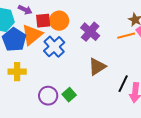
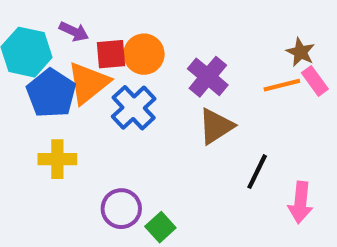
brown triangle: (97, 67) -> (216, 126), moved
black line: (123, 84) -> (257, 172), moved
green square: (69, 95) -> (160, 227), moved

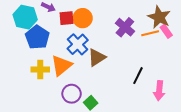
brown star: (300, 52) -> (159, 17), size x1.6
purple cross: (208, 77) -> (125, 27), moved
orange triangle: (88, 83) -> (61, 65), moved
brown triangle: (216, 126) -> (97, 57), moved

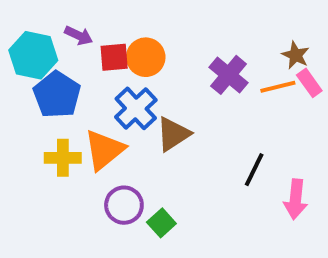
brown star: (159, 17) -> (296, 55), size x0.6

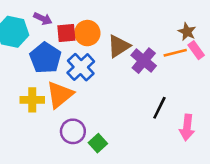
purple cross: (229, 75) -> (144, 61), moved
blue pentagon: (57, 95) -> (45, 58), moved
brown triangle: (173, 134) -> (119, 46), moved

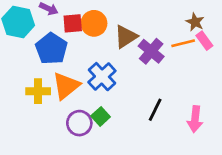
blue cross: (81, 67) -> (102, 77), moved
black line: (159, 108) -> (155, 110), moved
green square: (98, 143) -> (101, 116), moved

